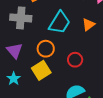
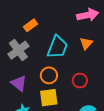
gray cross: (21, 18) -> (18, 50), turned -30
yellow square: (41, 70) -> (49, 98), turned 36

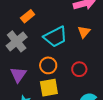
cyan trapezoid: (57, 47) -> (55, 37), turned 45
purple triangle: (19, 83) -> (18, 75), turned 30

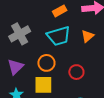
orange rectangle: (28, 16) -> (60, 11), moved

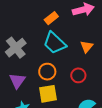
cyan trapezoid: (59, 36) -> (55, 43), turned 70
orange triangle: (88, 36) -> (87, 47), moved

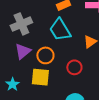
purple triangle: (17, 81) -> (23, 51), moved

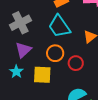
orange circle: (45, 55) -> (55, 53), moved
cyan star: (13, 84) -> (16, 72), moved

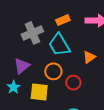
gray cross: (20, 23) -> (32, 33), moved

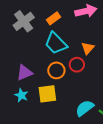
gray cross: (32, 33) -> (24, 21), moved
purple triangle: (22, 66) -> (24, 73), turned 30
red circle: (73, 83) -> (77, 65), moved

